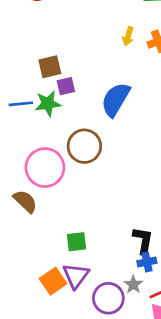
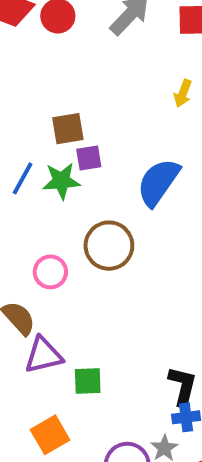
blue line: (21, 104) -> (23, 178), turned -60
pink circle: (45, 168) -> (50, 272), size x0.6
purple triangle: (76, 276) -> (43, 355), moved, turned 36

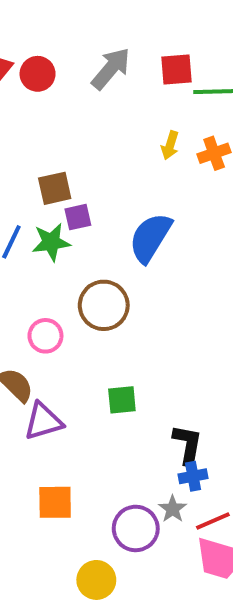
green square: (88, 381) -> (122, 400), moved
orange square: (50, 435) -> (55, 502), turned 33

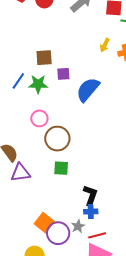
purple square: (78, 217) -> (63, 74), moved
brown circle: (104, 305) -> (57, 139), moved
pink circle: (45, 336) -> (39, 118), moved
orange square: (55, 502) -> (44, 223), moved, turned 30

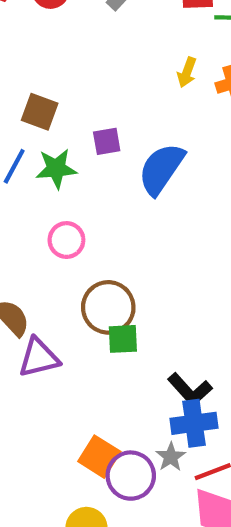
brown square: (44, 58) -> (40, 112), moved, turned 30
brown circle: (57, 139) -> (108, 307), moved
black L-shape: (90, 195) -> (190, 390), turned 125
blue cross: (91, 212) -> (194, 423), size x1.5

